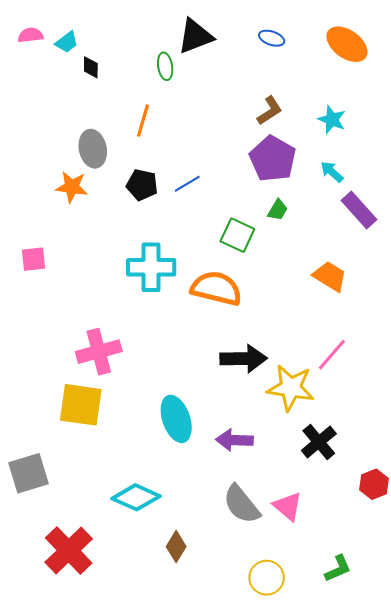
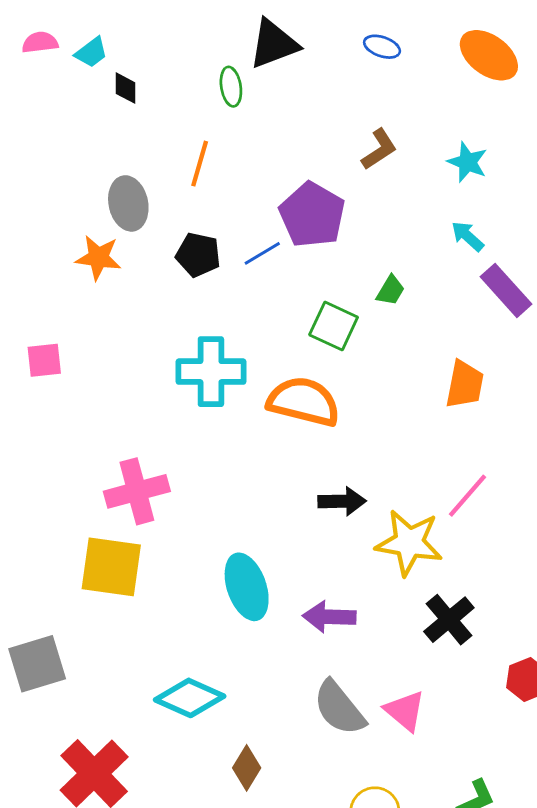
purple pentagon: (273, 159) -> (312, 215), moved
orange trapezoid: (330, 276) -> (465, 384), turned 69
black arrow: (243, 359) -> (342, 501), size x0.7

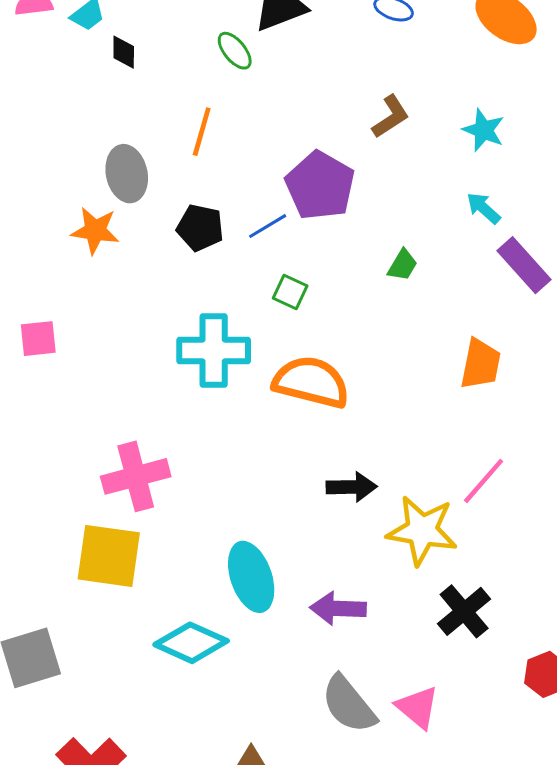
green ellipse: (231, 87) -> (235, 51), turned -30
green square: (334, 326) -> (290, 292), moved, size x0.7
cyan diamond: (190, 698) -> (191, 643), moved

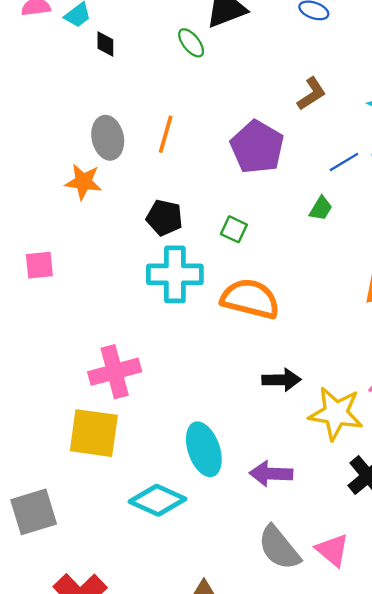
orange line: (202, 132) -> (166, 134), moved
blue line: (268, 226) -> (344, 162), moved
black pentagon: (200, 228) -> (164, 218), moved

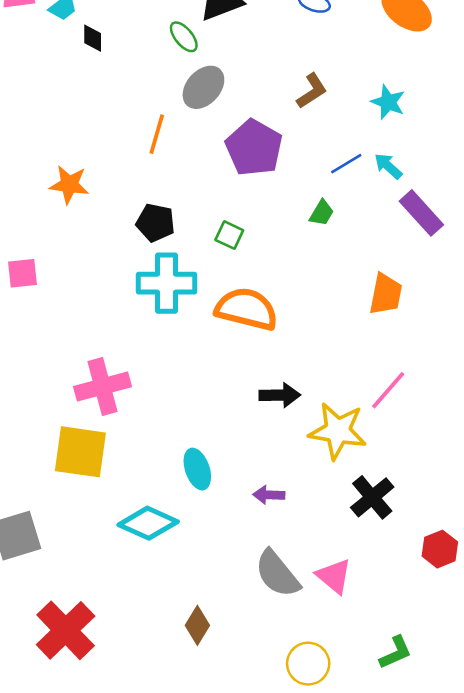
gray ellipse: (108, 138) -> (203, 87), moved, turned 54
cyan ellipse: (204, 449) -> (197, 469), size x0.7
purple arrow: (271, 474) -> (269, 495), size x0.7

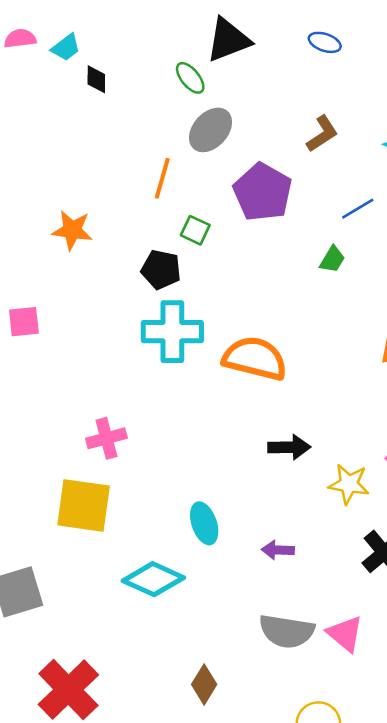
green square: (229, 235) -> (195, 230), moved
pink cross: (102, 387) -> (106, 438), size x0.7
yellow star: (338, 431) -> (349, 484), size x0.7
gray semicircle: (277, 574) -> (287, 631), turned -42

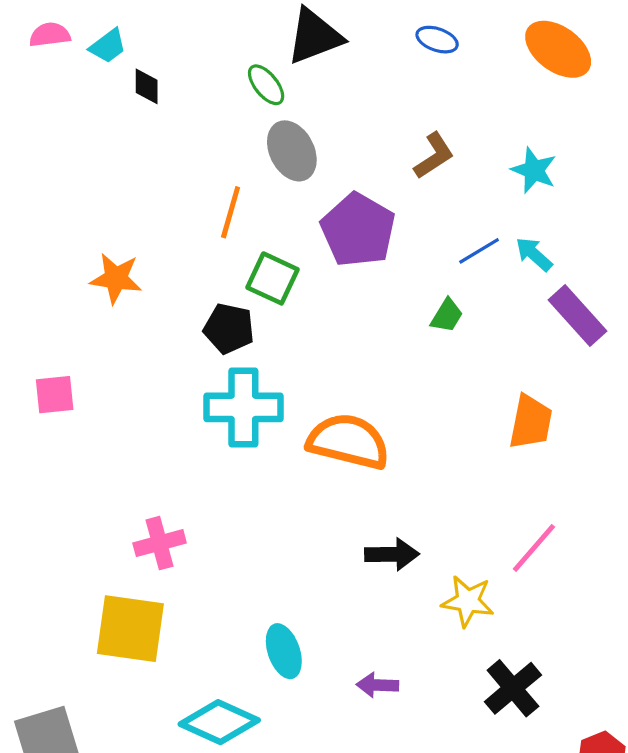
gray ellipse: (211, 130) -> (292, 151), turned -69
green square: (195, 230) -> (272, 278), size x1.4

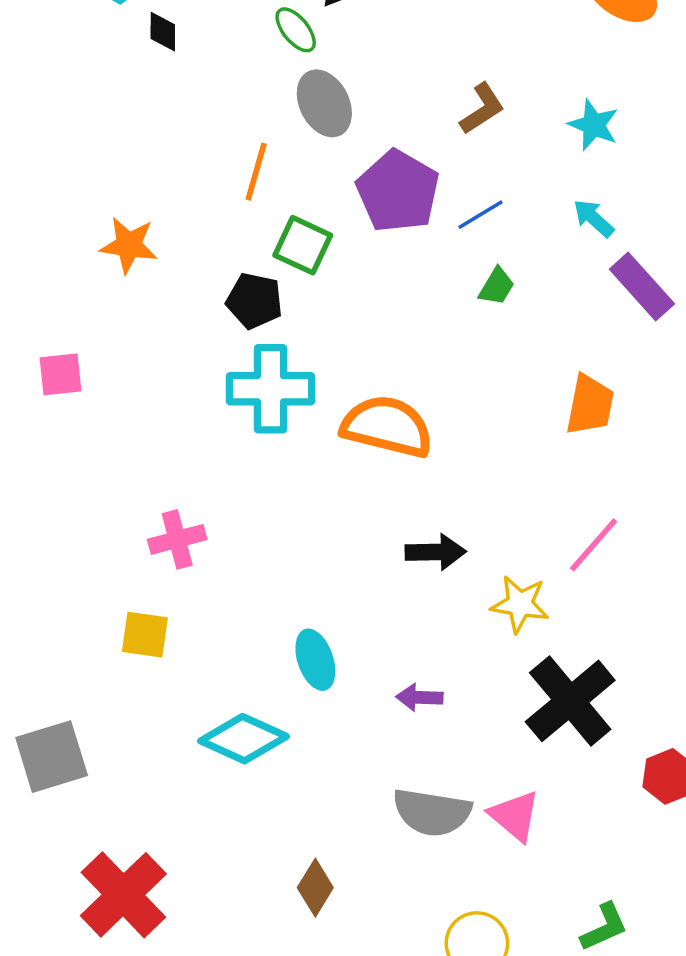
blue line: (479, 251) -> (480, 215), moved
yellow square: (130, 629) -> (145, 635), size x0.6
black cross: (513, 688) -> (570, 701), size x1.4

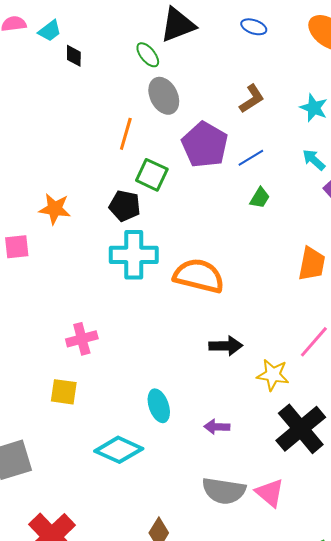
orange star: (129, 245) -> (55, 209), moved

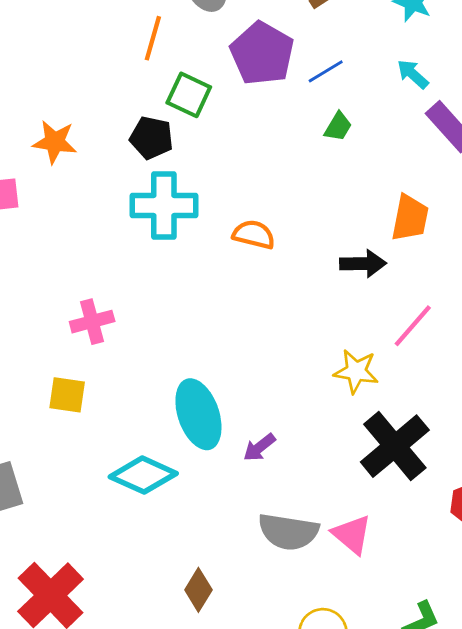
orange semicircle: (199, 276) -> (254, 235), size x0.6
black arrow: (226, 346) -> (363, 264), moved
cyan ellipse: (159, 406) -> (198, 414), size x1.5
purple arrow: (217, 427) -> (259, 447), moved, turned -40

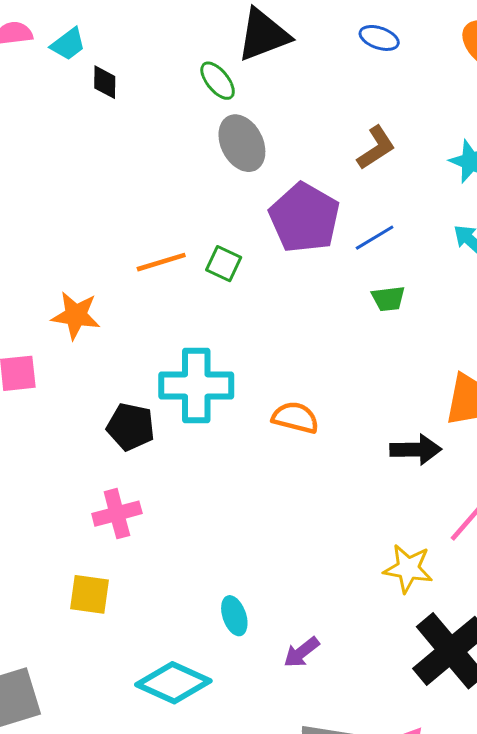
orange line: (153, 38) -> (161, 262), moved, turned 57
green square: (189, 95) -> (224, 264), size x0.7
green trapezoid: (338, 127) -> (388, 299), turned 52
black pentagon: (151, 138) -> (131, 427), moved
cyan ellipse: (198, 414) -> (234, 616), size x0.5

